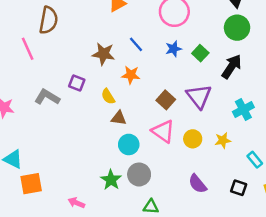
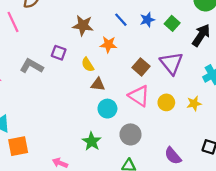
blue line: (136, 44) -> (121, 20), moved
gray circle: (139, 174) -> (130, 134), moved
purple semicircle: (197, 184) -> (173, 156), moved

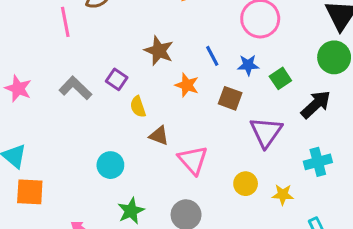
yellow semicircle: (88, 65) -> (138, 107), moved
brown square: (141, 67) -> (230, 98), moved, turned -35
pink triangle: (139, 96) -> (193, 160), moved
cyan circle: (107, 109) -> (110, 165), moved

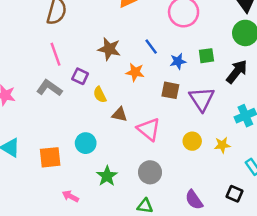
pink line: (65, 22) -> (55, 54), moved
blue star: (248, 65) -> (178, 61), moved
green square: (280, 78) -> (206, 56), turned 35
brown square: (230, 98) -> (170, 90), moved
orange square: (30, 192) -> (50, 157), moved

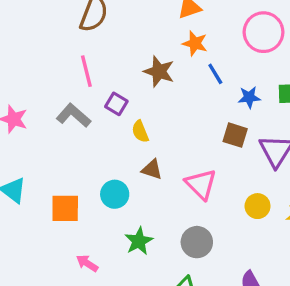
orange star: (135, 72) -> (195, 43), moved
brown triangle: (120, 115) -> (152, 169), moved

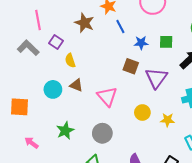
cyan circle: (115, 194) -> (53, 89), moved

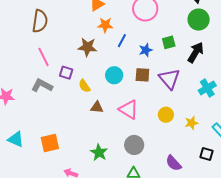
blue line: (120, 27) -> (122, 41), turned 72
cyan circle: (53, 89) -> (114, 75), moved
yellow star: (167, 120) -> (191, 123), moved

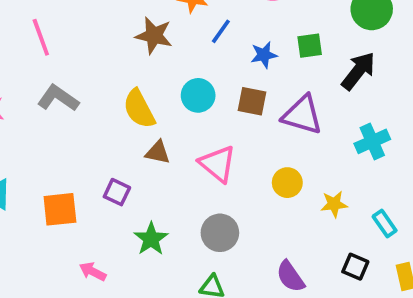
pink line: (43, 57) -> (41, 37), moved
purple square: (66, 73) -> (117, 192), moved
purple triangle: (169, 79) -> (302, 115), turned -40
yellow semicircle: (84, 86) -> (139, 109), size x1.5

